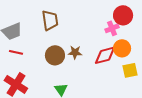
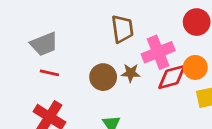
brown trapezoid: (50, 20) -> (122, 29), moved
pink cross: (112, 28) -> (158, 52), moved, size x1.6

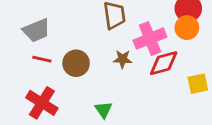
orange circle: (195, 67) -> (187, 28), moved
brown circle: (103, 77) -> (76, 63), moved

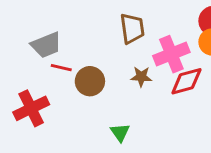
red line: (42, 59) -> (61, 68), moved
red cross: (42, 103) -> (31, 108), moved, turned 32

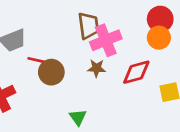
pink cross: (171, 54) -> (106, 40), moved
red line: (61, 68) -> (37, 60), moved

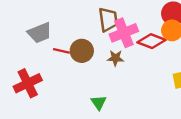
brown circle: (51, 72) -> (82, 51), moved
red diamond: (136, 72) -> (152, 41), moved, turned 36

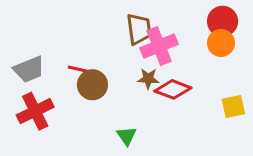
gray trapezoid: (40, 33) -> (29, 69), moved
red diamond: (152, 41) -> (173, 89), moved
brown circle: (82, 51) -> (92, 85), moved

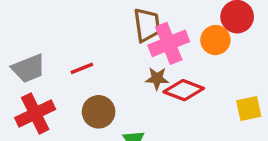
orange circle: (221, 43) -> (215, 40), moved
red line: (79, 69) -> (82, 68), turned -35
brown circle: (92, 85) -> (99, 112), moved

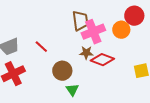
red line: (82, 68) -> (41, 47), turned 64
brown circle: (99, 112) -> (62, 71), moved

